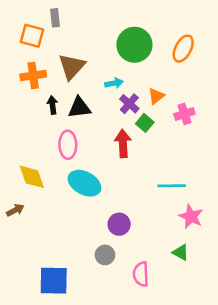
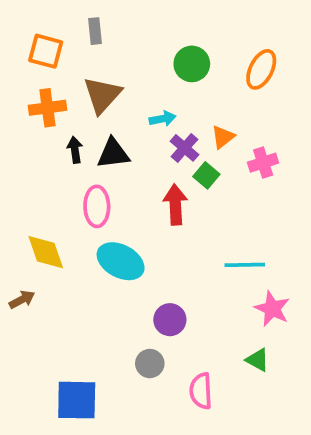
gray rectangle: (55, 18) -> (95, 31), moved
green circle: (134, 45) -> (192, 64), size x0.7

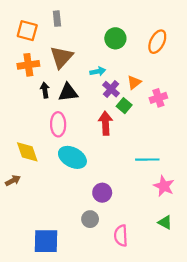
green triangle: (258, 360) -> (165, 222), moved

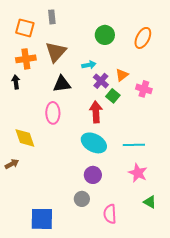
black arrow: (45, 90) -> (16, 82), moved
pink cross: (158, 98) -> (144, 89), turned 35
cyan ellipse: (72, 157) -> (94, 143), moved
pink star: (164, 186) -> (138, 173), moved

